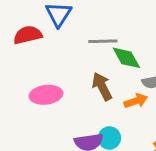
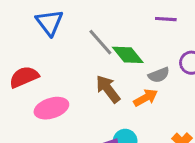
red semicircle: (28, 35) -> (24, 77), moved
gray line: (103, 41) -> (100, 42), turned 60

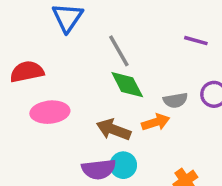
green diamond: (128, 55) -> (127, 85), moved
brown arrow: (108, 89) -> (113, 130), moved, turned -44

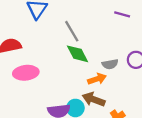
purple line: (196, 41) -> (122, 14), moved
brown arrow: (113, 130) -> (94, 99), moved

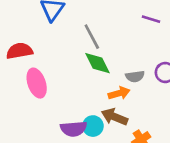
pink ellipse: (26, 73) -> (37, 83), turned 75

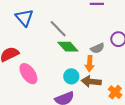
orange arrow: (119, 93) -> (90, 64), turned 126
cyan circle: (93, 126) -> (71, 76), moved

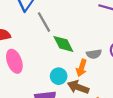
gray line: (58, 29) -> (44, 22), moved

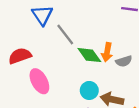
orange arrow: (81, 68) -> (107, 52), moved

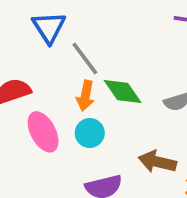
orange arrow: (107, 52) -> (85, 96), moved
cyan circle: (89, 90) -> (90, 133), moved

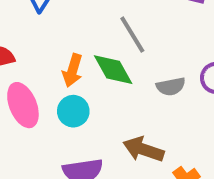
gray line: (85, 58) -> (132, 35), moved

